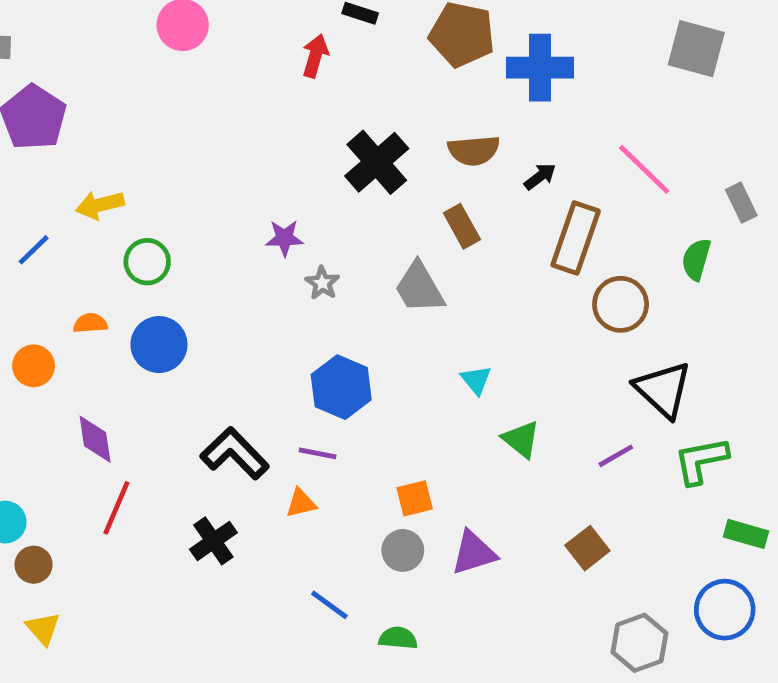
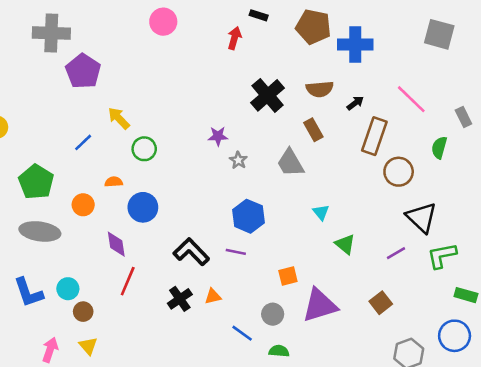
yellow arrow: (100, 205) -> (119, 118), turned 60
blue circle: (159, 345) -> (143, 207), moved
orange triangle: (301, 503) -> (213, 296), moved
gray circle: (403, 550) -> (273, 314), moved
purple triangle: (474, 553) -> (320, 305), size x1.4

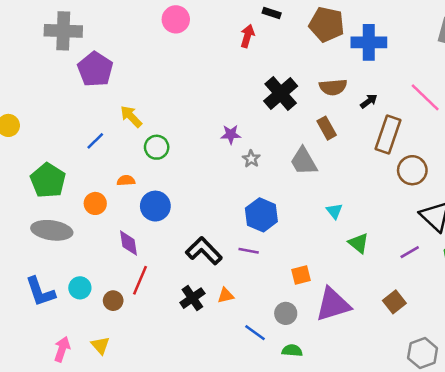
brown circle: (83, 312) -> (113, 301), moved

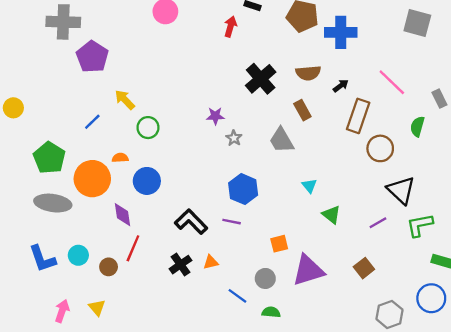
orange circle: (95, 203) -> (92, 179), size x1.8

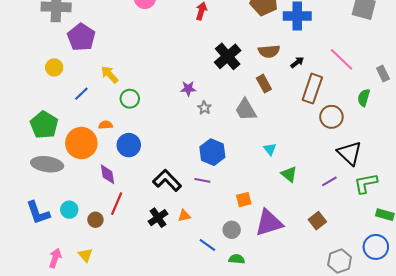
yellow circle: (13, 108) -> (54, 67), moved

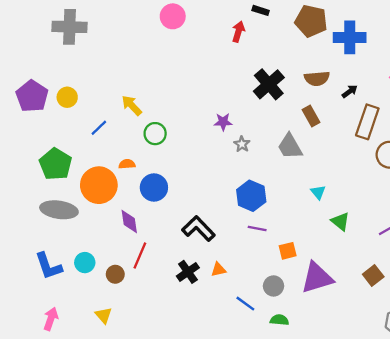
purple pentagon: (81, 37) -> (32, 96), moved
purple line: (202, 180) -> (257, 229), moved
pink arrow: (55, 258) -> (51, 319), moved

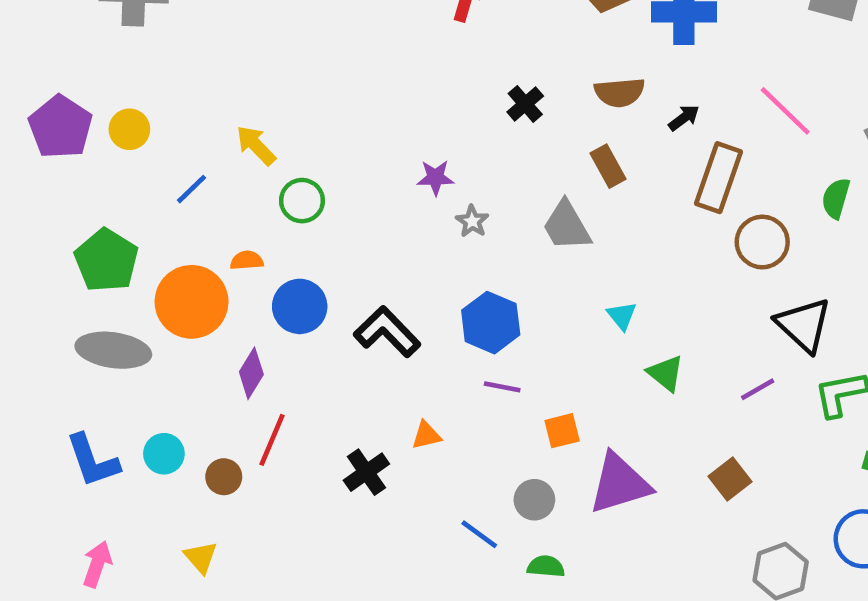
black cross: (269, 84) -> (525, 104), size x0.6
purple diamond: (129, 222) -> (251, 373), turned 40
black L-shape: (198, 229) -> (387, 332), moved
orange triangle: (218, 270) -> (426, 435), moved

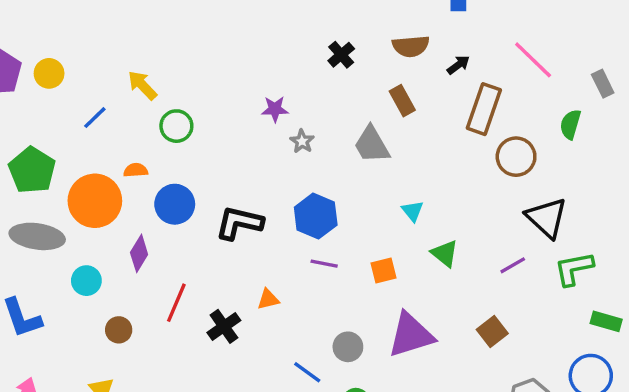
black L-shape: (387, 332) -> (239, 223), turned -33
orange square: (562, 431) -> (384, 270), moved
red line: (272, 440) -> (176, 303), moved
cyan circle: (164, 454) -> (86, 281), moved

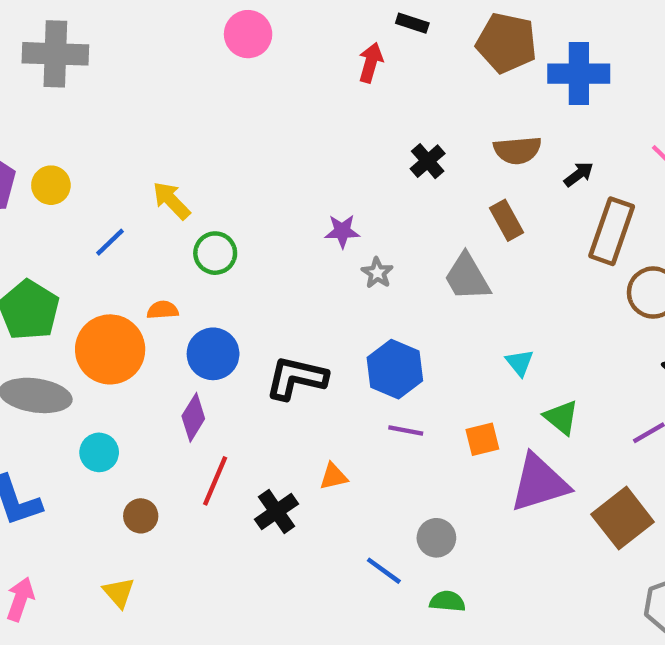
purple diamond: (139, 253) -> (193, 417), moved
brown square: (492, 332) -> (623, 518), size x1.5
purple triangle: (411, 335) -> (539, 483), moved

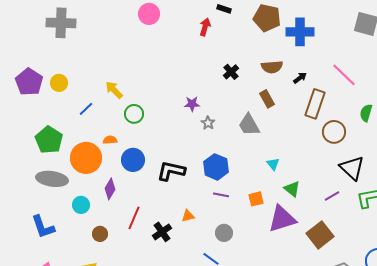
purple diamond: (193, 417) -> (110, 189), moved
gray circle: (436, 538) -> (224, 233), moved

